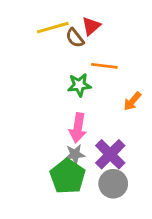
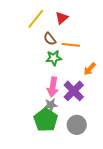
yellow line: (53, 28) -> (36, 19), turned -35
brown semicircle: (75, 38) -> (50, 39), moved
purple cross: (110, 154) -> (74, 91), moved

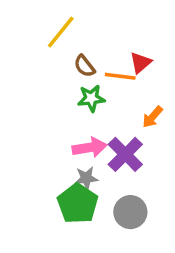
red triangle: (62, 18) -> (141, 63), moved
pink arrow: (53, 87) -> (90, 148), turned -108

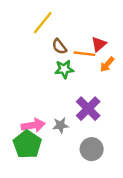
orange arrow: (152, 117) -> (107, 64), moved
pink arrow: (90, 148) -> (33, 125), moved
green pentagon: (78, 204) -> (27, 144), moved

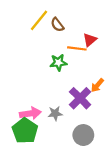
brown semicircle: (59, 47) -> (57, 25), moved
orange arrow: (107, 64) -> (97, 85), moved

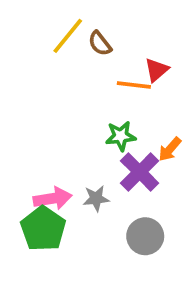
green star: (58, 63) -> (121, 136), moved

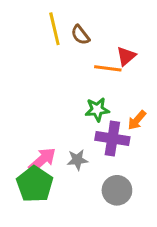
yellow line: (68, 36) -> (54, 29), turned -52
purple cross: (140, 172) -> (112, 138), turned -36
pink arrow: (53, 198) -> (42, 160), turned -32

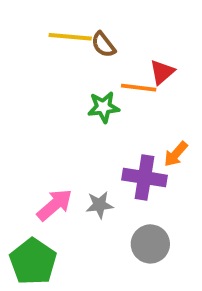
yellow line: (54, 29) -> (70, 37), turned -72
green star: (97, 110) -> (103, 107), moved
green pentagon: (35, 184) -> (33, 262), moved

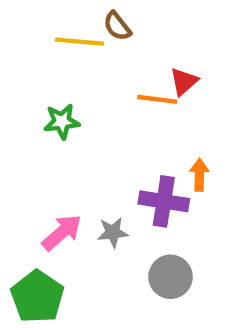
brown semicircle: (103, 45) -> (117, 26), moved
green star: (103, 107) -> (62, 122), moved
orange arrow: (176, 154) -> (199, 175), turned 140

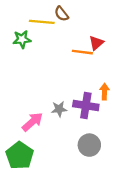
green star: (62, 122) -> (22, 39), moved
gray star: (113, 232) -> (59, 109), moved

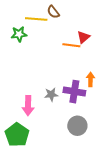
pink arrow: (32, 122) -> (28, 106), turned 132

